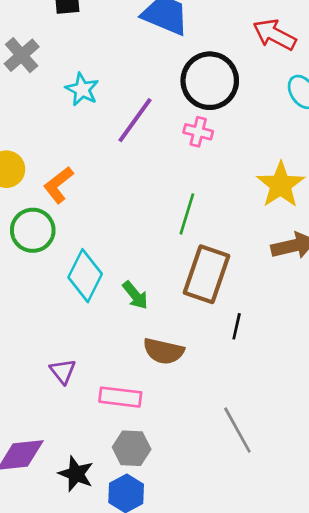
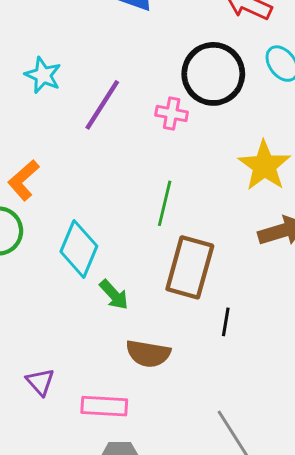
black circle: (210, 81) -> (213, 74), moved
cyan diamond: (85, 276) -> (79, 249), moved

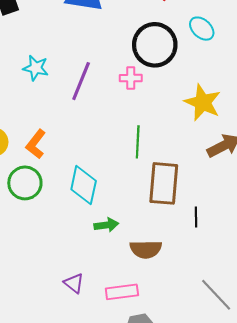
green arrow: (114, 295) -> (106, 225), moved, turned -45

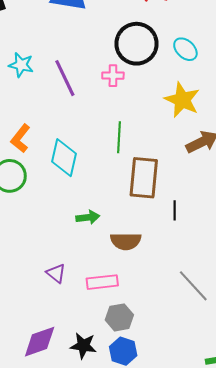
cyan ellipse: (202, 29) -> (185, 49), moved
purple line: (81, 81) -> (65, 78), turned -48
cyan diamond: (84, 185) -> (64, 158), moved

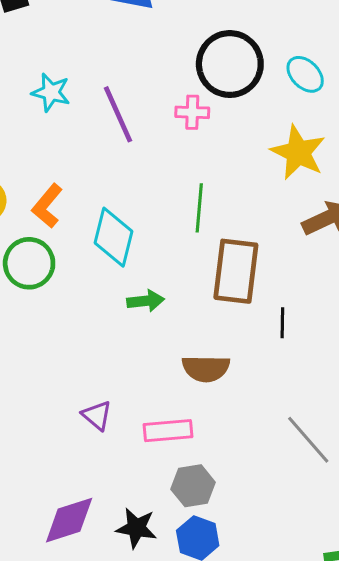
green arrow: (88, 217) -> (146, 301), moved

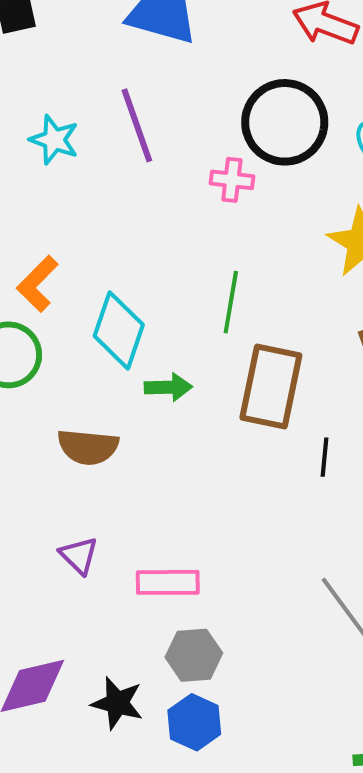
purple line: (118, 114) -> (137, 125), moved
green arrow: (146, 301) -> (168, 387), moved
brown semicircle: (206, 368) -> (88, 447), moved

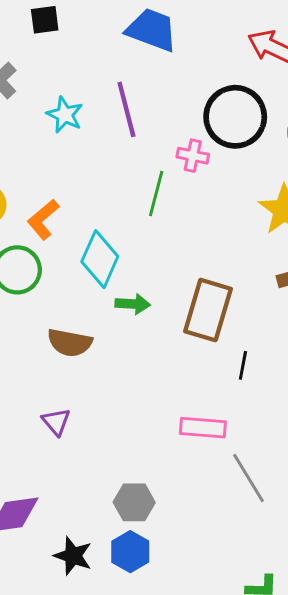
green line: (231, 302) -> (156, 194), moved
pink rectangle: (168, 582) -> (203, 428), moved
black star: (117, 703) -> (73, 556), moved

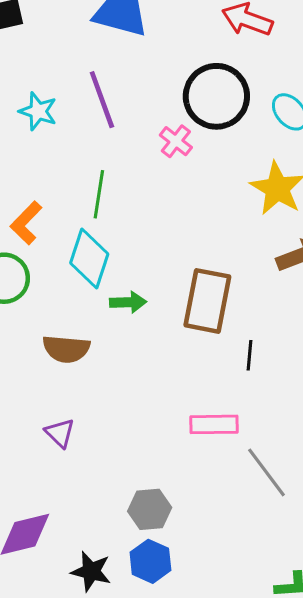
pink cross: (193, 156) -> (176, 141), turned 32
green line: (156, 194) -> (99, 194), moved

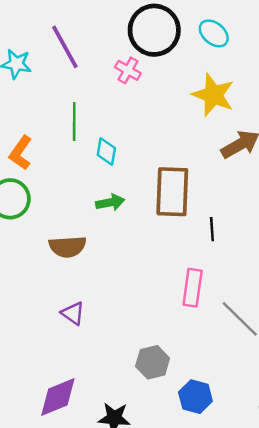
cyan diamond: (89, 259) -> (106, 151), moved, size x0.6
pink rectangle: (214, 424) -> (193, 288), turned -72
blue hexagon: (150, 561) -> (195, 397), moved

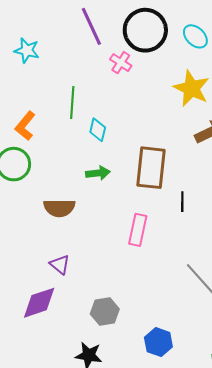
purple line: (65, 47) -> (91, 26), moved
pink rectangle: (193, 288) -> (138, 230), moved
gray hexagon: (153, 362) -> (105, 311), moved
purple diamond: (58, 397) -> (39, 303), moved

